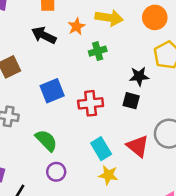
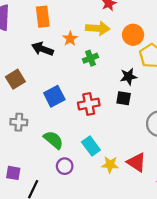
orange circle: (155, 17) -> (133, 35), moved
red triangle: (138, 146) -> (136, 162), moved
cyan rectangle: (101, 149) -> (91, 146), moved

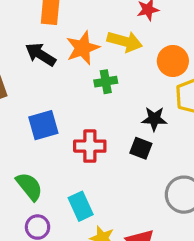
orange star: (70, 39) -> (83, 48), size x1.5

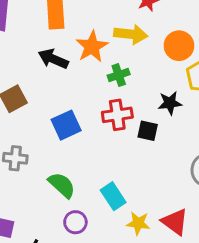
red cross: (90, 146) -> (117, 115), moved
black square: (141, 148) -> (148, 131), moved

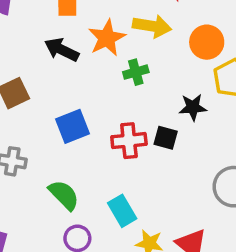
red cross: (117, 115) -> (129, 141), moved

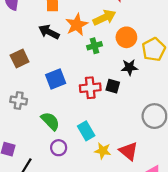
yellow arrow: (152, 26) -> (104, 17), turned -35
orange circle: (207, 42) -> (126, 37), moved

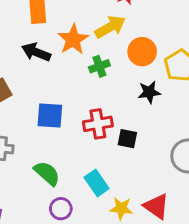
blue square: (56, 79) -> (50, 115), turned 30
black square: (113, 86) -> (127, 139), moved

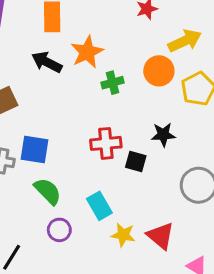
yellow arrow: (110, 27) -> (185, 41), moved
black star: (149, 92) -> (163, 135), moved
blue square: (50, 115) -> (34, 149), moved

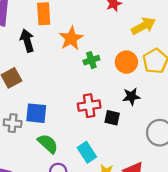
black arrow: (47, 62) -> (27, 41), moved, turned 50
orange circle: (159, 71) -> (126, 62), moved

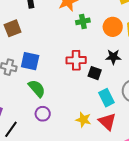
cyan rectangle: (87, 152) -> (106, 98), moved

